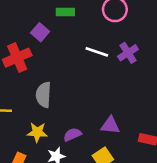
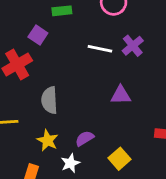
purple triangle: (110, 125) -> (121, 95), moved
yellow star: (37, 132) -> (48, 140), turned 30

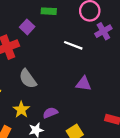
purple cross: (133, 46) -> (103, 31), moved
gray semicircle: (49, 100) -> (28, 79), turned -42

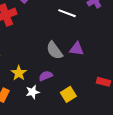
gray semicircle: (28, 79) -> (54, 50), moved

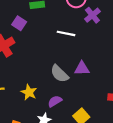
yellow star: (19, 73) -> (29, 92), moved

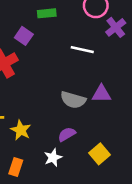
gray semicircle: (59, 74) -> (73, 100), turned -30
yellow star: (29, 92) -> (21, 130), moved

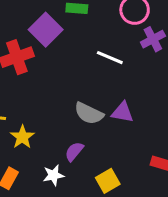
purple square: (24, 36) -> (46, 30), size x1.5
purple semicircle: (67, 134) -> (74, 151), turned -30

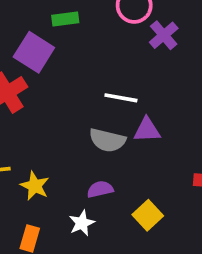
white line: (110, 58) -> (121, 98), moved
purple semicircle: (74, 151) -> (100, 189), turned 50

